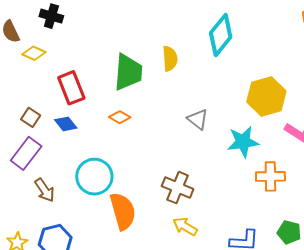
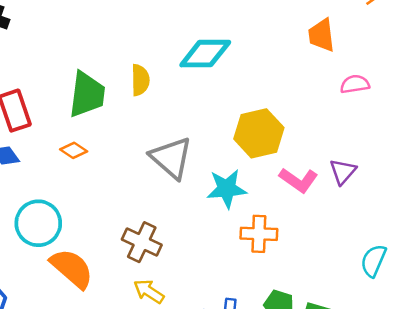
cyan diamond: (221, 35) -> (205, 54), turned 48
gray triangle: (198, 119) -> (171, 158), size x1.6
orange semicircle: (123, 211) -> (72, 268), turned -36

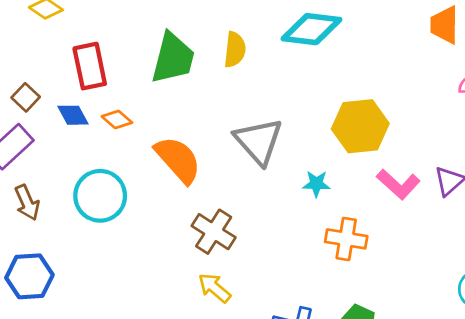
orange diamond: (74, 150) -> (117, 119), moved
cyan star: (227, 189) -> (316, 184), size x0.6
orange semicircle: (72, 268) -> (178, 160), moved

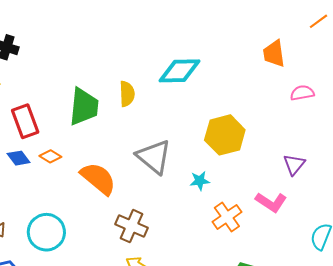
pink L-shape: (398, 184) -> (271, 202), moved
cyan circle: (100, 196) -> (46, 232), moved
orange cross: (346, 239) -> (227, 217), turned -36

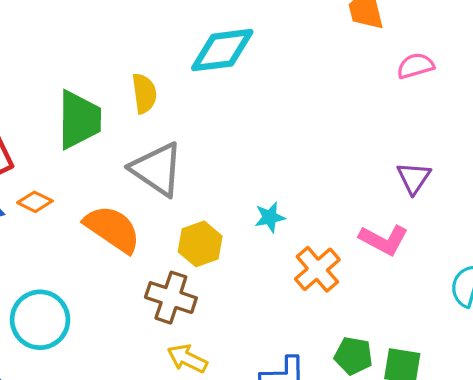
yellow hexagon: (225, 135) -> (200, 244), moved, size x0.7
gray triangle: (154, 157) -> (157, 169), moved

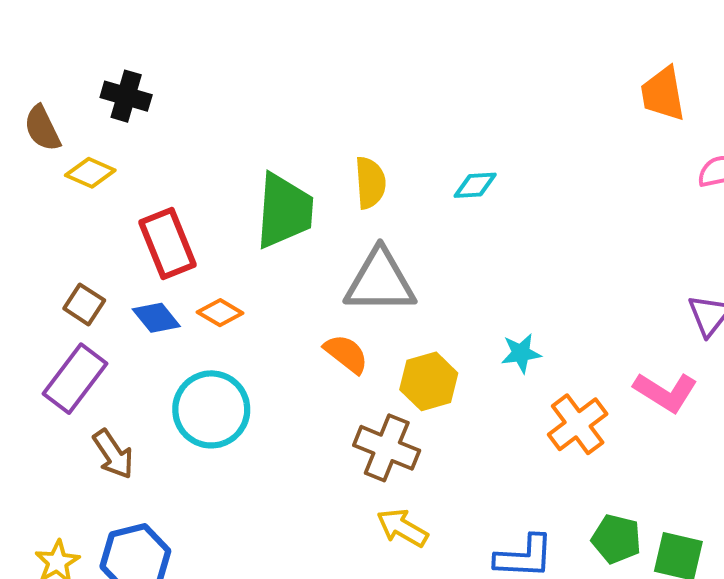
cyan diamond: (222, 50) -> (475, 185), moved, size x0.5
gray triangle: (157, 169) -> (380, 281), turned -38
orange semicircle: (112, 229) -> (346, 354), moved, size x0.6
cyan circle: (40, 320) -> (211, 409), moved

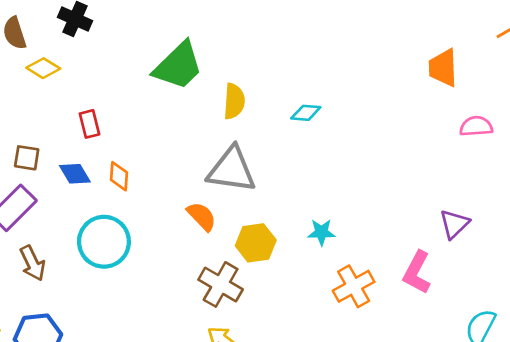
green trapezoid: (284, 211) -> (178, 66), moved, turned 34
red rectangle: (168, 244) -> (90, 124), size x0.6
brown square: (84, 304) -> (27, 158), turned -32
orange diamond: (220, 313) -> (119, 176), turned 56
pink L-shape: (666, 392) -> (417, 272), turned 78

